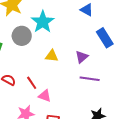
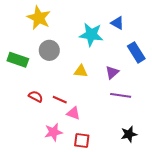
cyan star: (43, 22) -> (91, 35), moved, turned -30
red line: (32, 83) -> (60, 100), turned -32

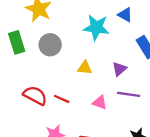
green rectangle: (18, 60) -> (17, 42), moved, turned 54
red semicircle: (36, 96) -> (35, 96), size x1.5
pink triangle: (73, 113) -> (100, 102), moved

